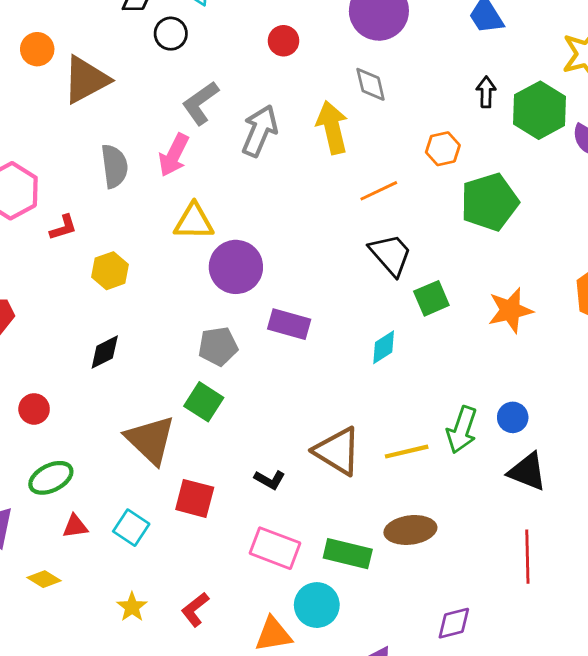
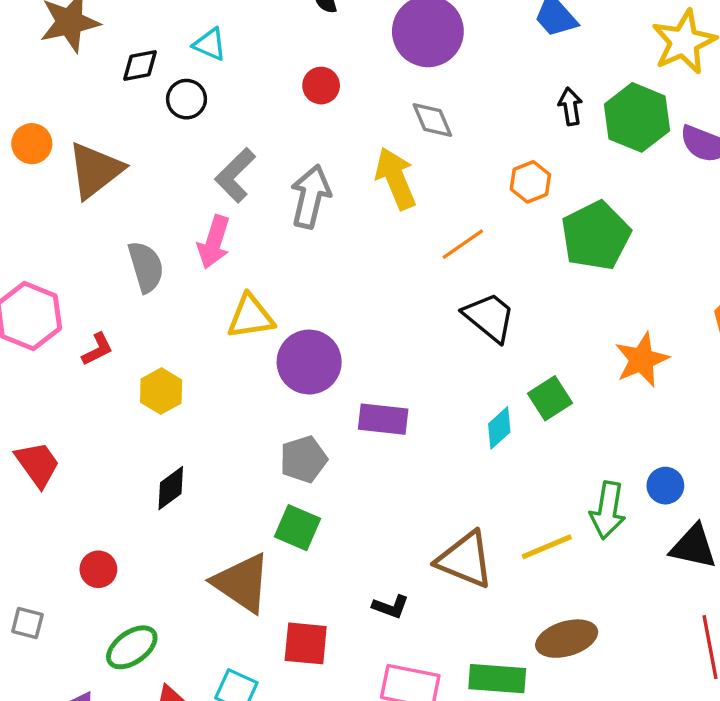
green square: (431, 298) -> (550, 398), moved

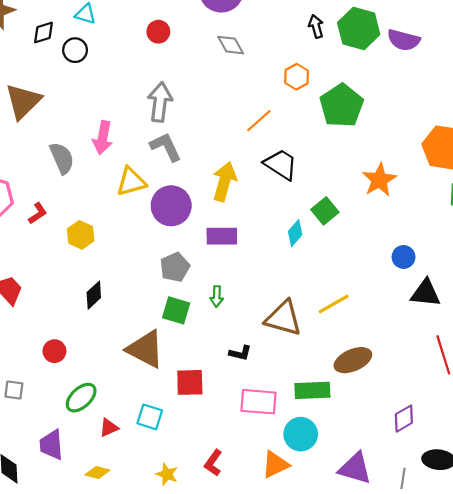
gray L-shape: (235, 175) -> (166, 147), moved, turned 116
yellow arrow: (396, 178) -> (224, 182), moved, turned 45
green arrow: (608, 510) -> (217, 296), moved, size x0.6

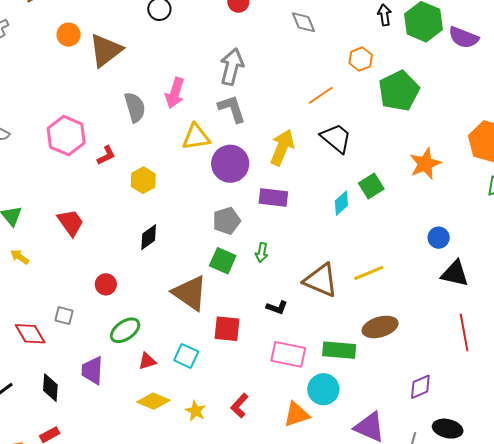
yellow diamond: (97, 473) -> (153, 401), moved, size x1.4

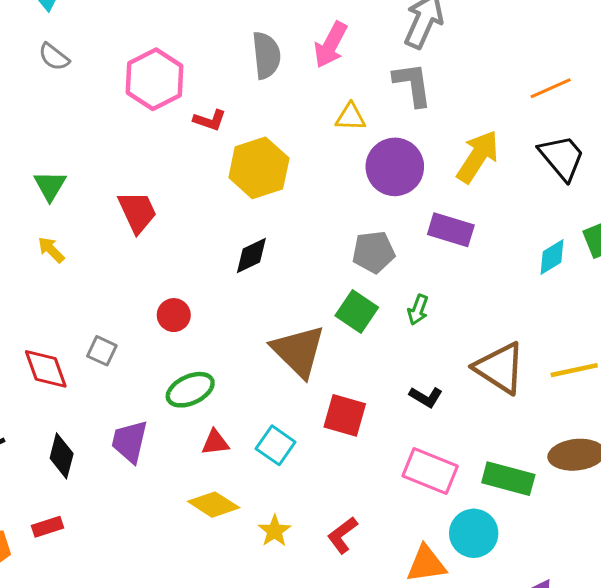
yellow triangle: (196, 137) -> (351, 117), size x0.7
red L-shape: (106, 155) -> (210, 120), turned 35
yellow hexagon: (143, 180) -> (259, 168), size x1.5

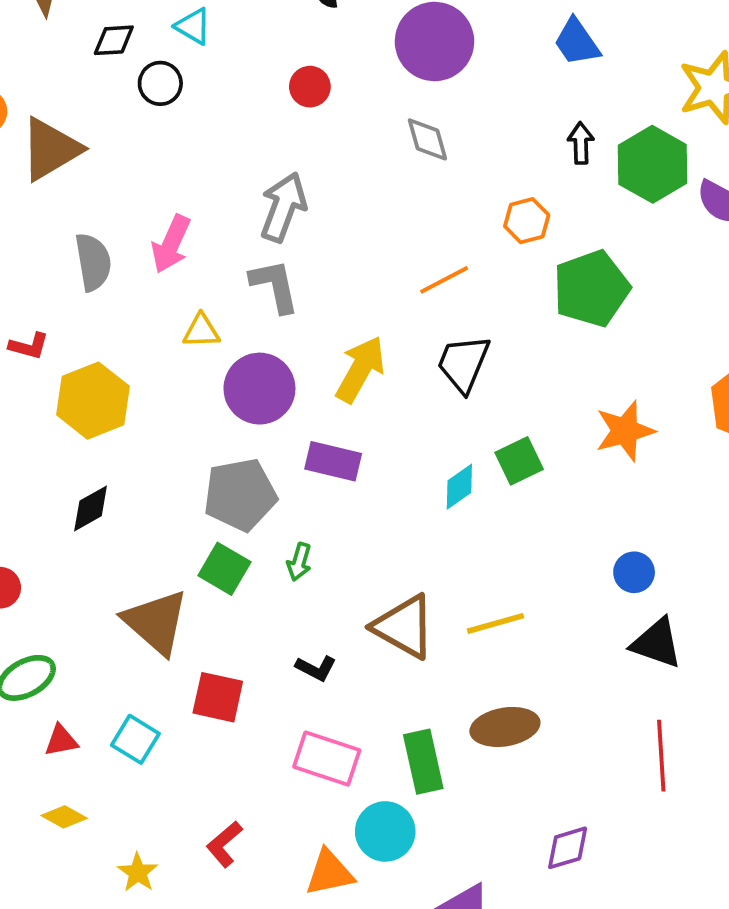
black trapezoid: (562, 157) -> (463, 364), turned -114
gray pentagon: (374, 252) -> (240, 495), size x1.4
green rectangle: (508, 479) -> (423, 762), turned 66
yellow diamond: (214, 505) -> (64, 817), size x0.7
yellow star: (274, 531) -> (138, 872), moved

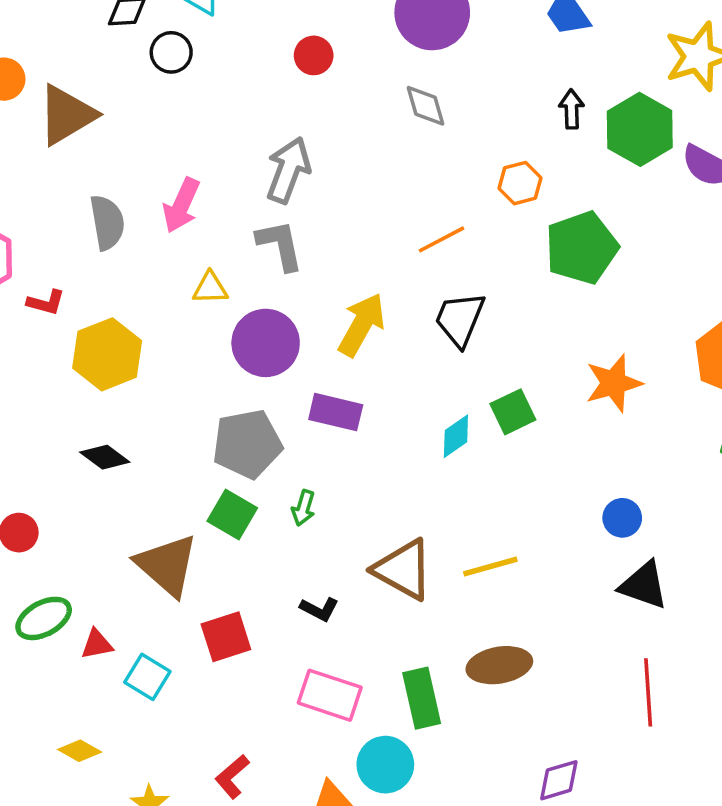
black diamond: (91, 508) -> (105, 457), turned 66
red square: (218, 697) -> (226, 637), turned -30
red triangle: (61, 741) -> (97, 644), moved

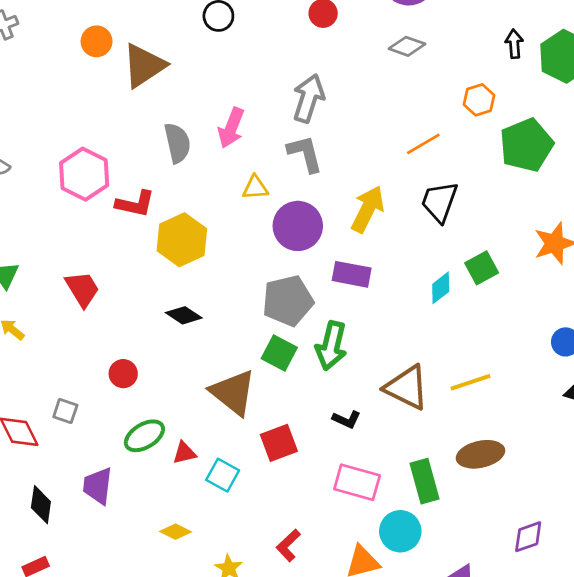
gray diamond: (426, 106) -> (407, 46), turned -52
red L-shape: (46, 302) -> (135, 204), size x1.4
green arrow: (303, 508) -> (331, 346), size x1.8

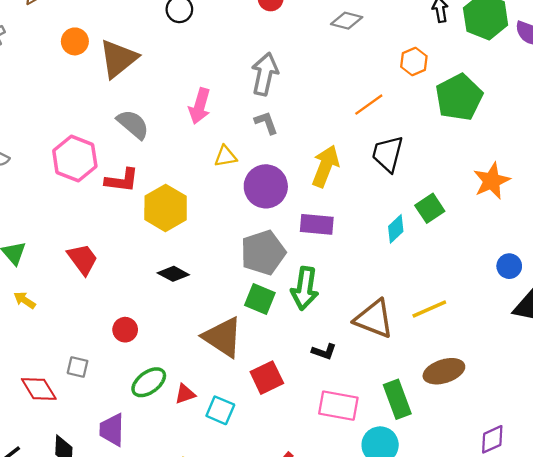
gray semicircle: (177, 143) -> (133, 124), moved, turned -32
gray L-shape: (305, 154) -> (266, 123), size x0.7

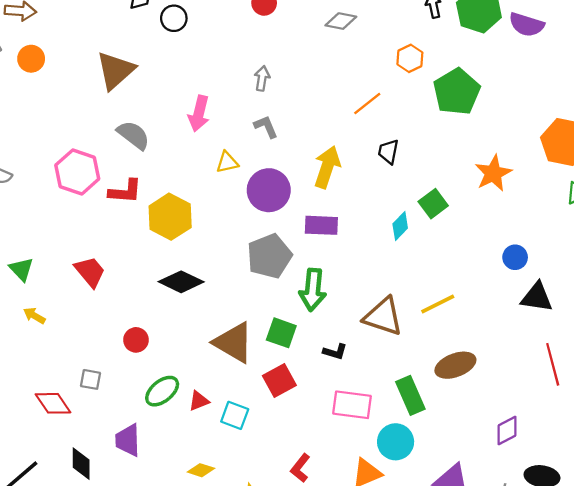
orange circle: (75, 41) -> (31, 59), moved
gray arrow: (265, 74) -> (262, 78), size x0.6
black trapezoid: (388, 154) -> (388, 152), size x0.7
black diamond: (173, 274) -> (181, 282), size x1.4
green square: (260, 299) -> (281, 333), moved

